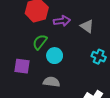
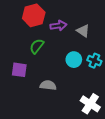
cyan circle: (55, 56) -> (74, 60), moved

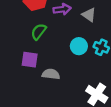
purple square: (19, 70) -> (30, 60), moved

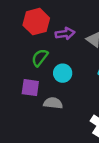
cyan circle: (79, 46) -> (63, 73), moved

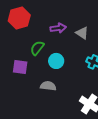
red hexagon: (36, 22) -> (19, 18), moved
purple square: (30, 88) -> (20, 67), moved

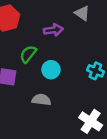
gray triangle: (82, 33) -> (82, 13), moved

